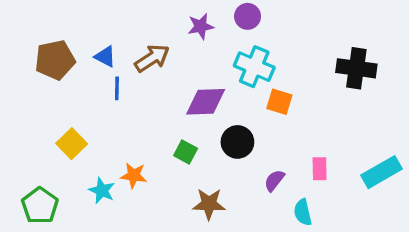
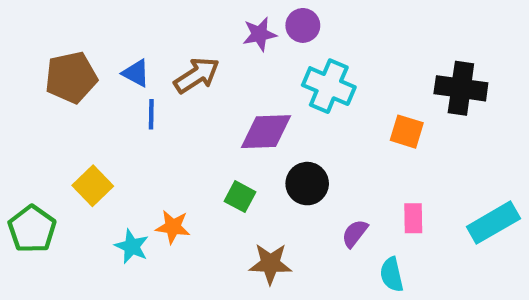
purple circle: (248, 16) -> (303, 25), moved
orange square: (279, 102) -> (407, 132), moved
green pentagon: (40, 206) -> (32, 229), moved

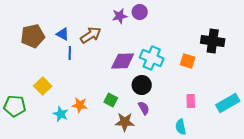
cyan cross: (329, 86) -> (152, 58), moved
green square: (240, 197) -> (111, 100), moved
green pentagon: (32, 229) -> (15, 106), turned -30
purple semicircle: (355, 233) -> (144, 108), moved, turned 112

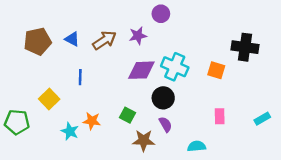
purple star: (120, 16) -> (138, 36), moved
blue line: (70, 53) -> (80, 77), moved
cyan rectangle: (228, 103) -> (262, 119), size x0.6
cyan semicircle: (181, 127) -> (197, 146), moved, turned 98

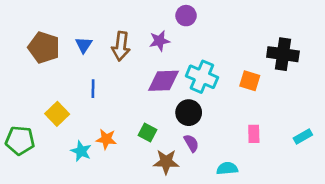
blue triangle: (72, 39) -> (84, 45), turned 35
brown arrow: (104, 40) -> (121, 46), turned 130
brown pentagon: (38, 41) -> (44, 47), turned 30

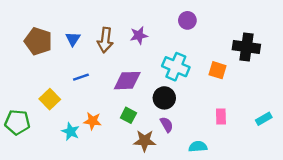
purple circle: (186, 16) -> (187, 20), moved
purple diamond: (163, 81) -> (127, 81), moved
blue line: (93, 89) -> (81, 77), turned 70

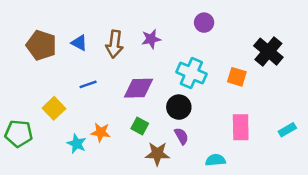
blue triangle: (73, 39) -> (79, 43), turned -35
black cross: (246, 47) -> (268, 52), turned 32
pink rectangle: (221, 116) -> (241, 127), size x1.5

